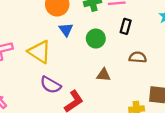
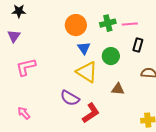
yellow triangle: (40, 52) -> (87, 72), moved

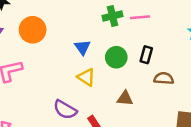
orange circle: (76, 25) -> (33, 30), moved
black rectangle: (138, 45) -> (146, 55), moved
yellow triangle: (87, 72) -> (86, 77), size x0.7

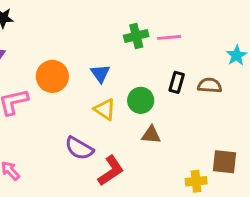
orange circle: (33, 30) -> (52, 76), moved
green circle: (116, 57) -> (141, 100), moved
brown semicircle: (164, 78) -> (210, 85), moved

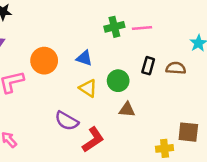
blue triangle: (100, 73) -> (84, 58), turned -36

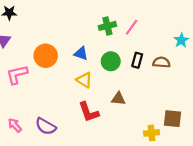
pink line: (142, 28) -> (132, 27), turned -49
green circle: (118, 81) -> (111, 61), moved
purple semicircle: (67, 121) -> (46, 126), moved
red L-shape: (93, 140) -> (89, 112), moved, turned 105

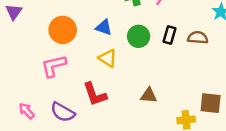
pink L-shape: (17, 74) -> (54, 66), moved
brown triangle: (118, 99) -> (149, 95), moved
red L-shape: (89, 112) -> (95, 94), moved

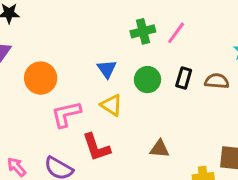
blue triangle: (104, 27) -> (107, 69), turned 36
orange circle: (63, 30) -> (41, 78), moved
pink L-shape: (54, 66) -> (66, 114), moved

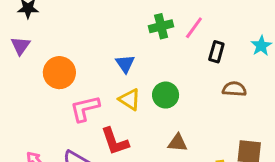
black rectangle: (184, 78) -> (216, 52), moved
green circle: (147, 80) -> (166, 95), moved
brown semicircle: (217, 81) -> (234, 89), moved

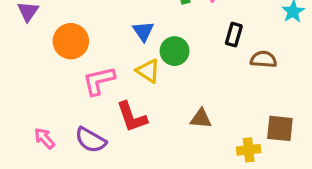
black rectangle: (216, 52) -> (234, 35), moved
green circle: (166, 95) -> (175, 51), moved

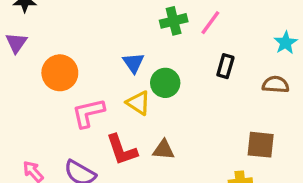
brown semicircle: (263, 59) -> (276, 85), moved
brown triangle: (201, 119) -> (164, 150), moved
brown square: (280, 128) -> (261, 145), moved

